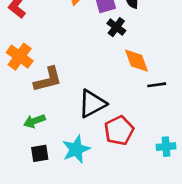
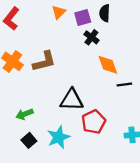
brown L-shape: (48, 79) -> (44, 61), moved
black triangle: (92, 104) -> (72, 100), turned 30
black square: (40, 153) -> (29, 140), turned -32

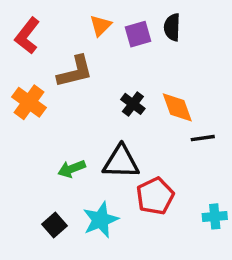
black cross: (91, 37) -> (133, 104), moved
brown L-shape: (44, 61) -> (75, 72), moved
green arrow: (25, 114) -> (72, 169), moved

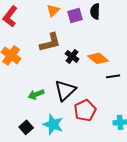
brown L-shape: (75, 72) -> (50, 42), moved
orange diamond: (177, 107) -> (98, 58), turned -30
black triangle: (121, 162) -> (65, 90), turned -45
cyan star: (101, 220) -> (53, 124), turned -30

